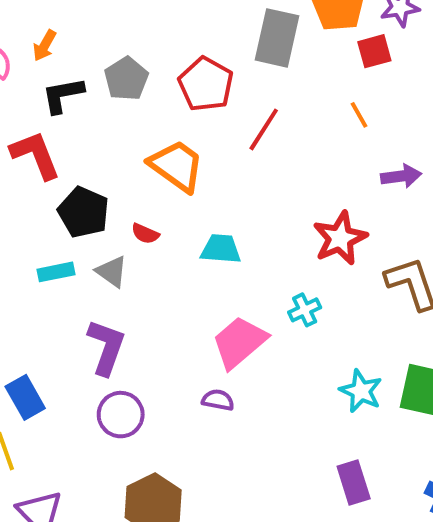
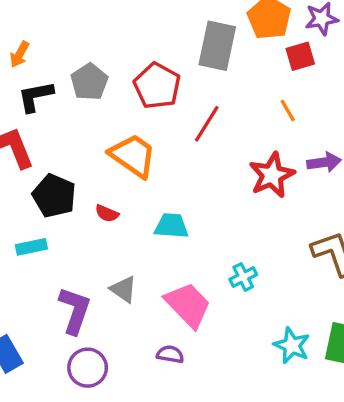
red star: (340, 238) -> (272, 175), moved
gray triangle: (112, 272) -> (123, 289), moved
pink trapezoid: (239, 342) -> (188, 305), turned 87

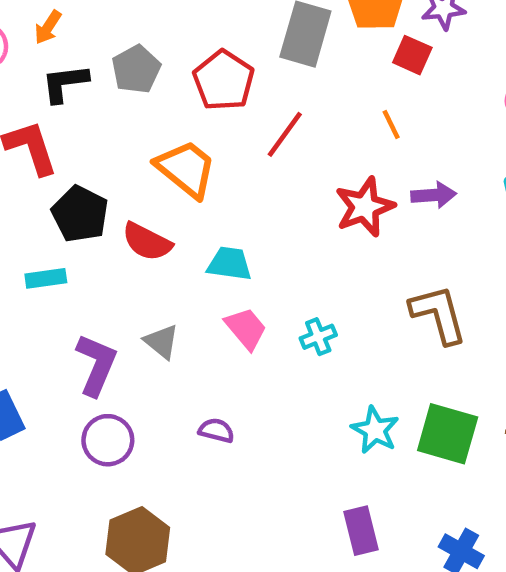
red square: (300, 56) -> (412, 55), turned 36
red semicircle: (107, 213) -> (147, 242), size x1.6
pink trapezoid: (188, 305) -> (246, 328), moved, size x0.7

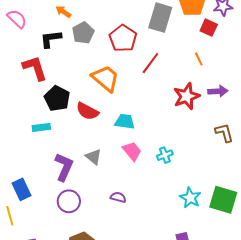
orange arrow: (48, 27) -> (63, 12), moved, turned 91
brown L-shape: (438, 314) -> (224, 133), moved, size x0.7

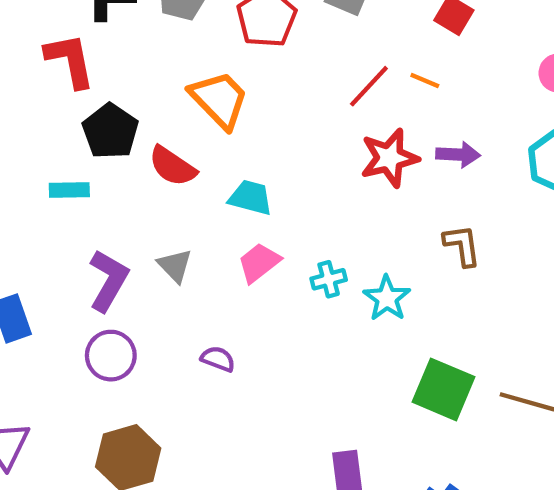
orange line: (199, 59) -> (425, 81), turned -48
red line: (150, 63) -> (369, 86), moved
pink trapezoid: (132, 151) -> (259, 263), turned -95
cyan star: (190, 198) -> (387, 298), moved

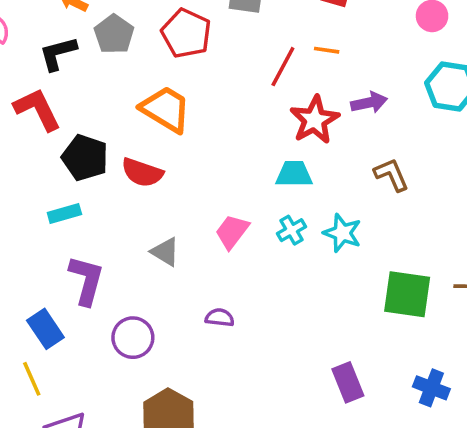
cyan trapezoid: (251, 197) -> (294, 174), moved
purple L-shape: (109, 280) -> (86, 280), moved

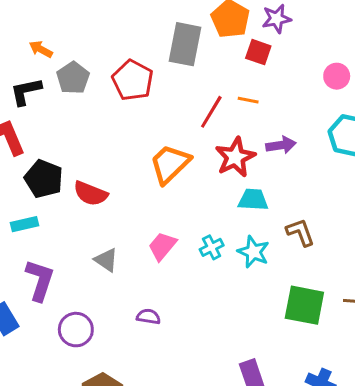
orange trapezoid: (166, 109) -> (170, 164), moved, turned -78
cyan trapezoid: (294, 174) -> (253, 200), moved
brown L-shape: (391, 175) -> (300, 232), moved

